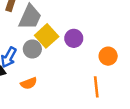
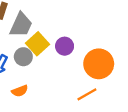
orange circle: (108, 56) -> (99, 64), size x1.6
orange line: (96, 87) -> (87, 94), turned 66

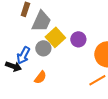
orange semicircle: (20, 91) -> (40, 77), turned -32

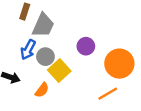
yellow square: (55, 37) -> (59, 70), moved
blue arrow: (23, 55) -> (28, 50), moved

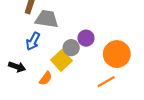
gray trapezoid: (43, 25) -> (47, 19), turned -105
gray circle: (45, 57) -> (71, 48), moved

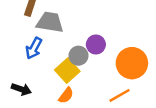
black arrow: (17, 67) -> (21, 89), moved
orange semicircle: (46, 78) -> (66, 95), moved

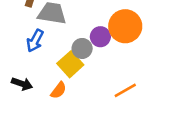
orange circle: (132, 63) -> (125, 26), moved
orange semicircle: (66, 95) -> (59, 90), moved

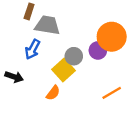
purple circle: (100, 37) -> (98, 50), moved
black arrow: (22, 84) -> (14, 77), moved

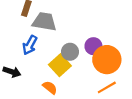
orange circle: (112, 37) -> (107, 60), moved
orange semicircle: (53, 93) -> (50, 87), turned -88

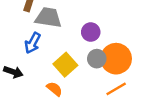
purple circle: (93, 46) -> (91, 32), moved
gray circle: (70, 52) -> (97, 59), moved

